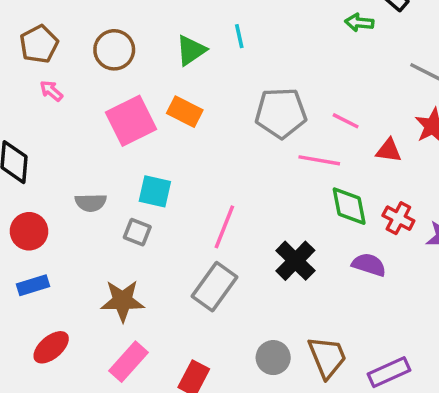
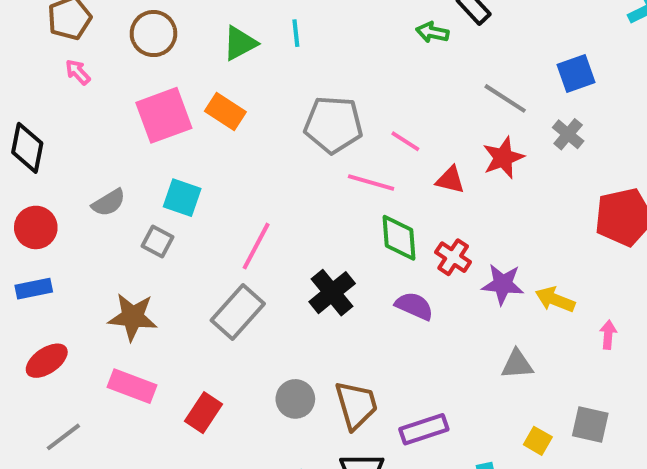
gray semicircle: (91, 203) -> (109, 203), turned -36
pink rectangle: (128, 362) -> (132, 386), turned 63

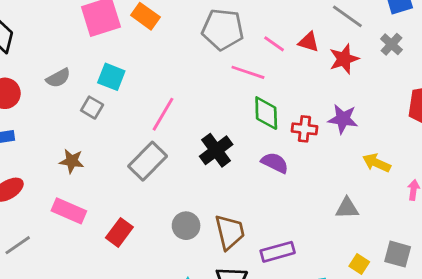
red triangle: (450, 180) -> (309, 42), moved
red cross: (453, 257) -> (304, 129), turned -30
purple star: (503, 284) -> (343, 119), moved
brown star: (133, 317) -> (72, 161), size x0.7

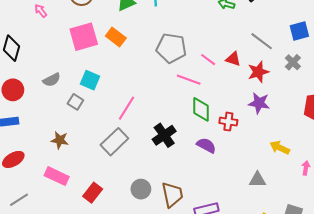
purple star: (343, 119) -> (259, 103), moved

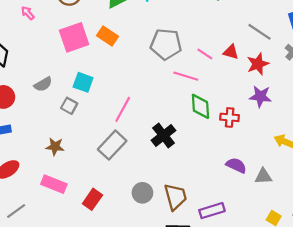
purple semicircle: (206, 145) -> (236, 165), moved

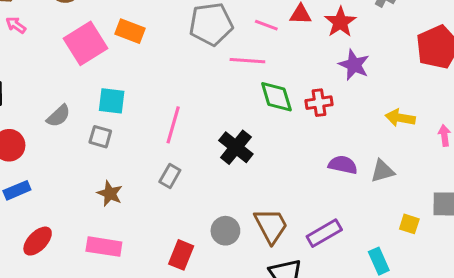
purple star: (260, 96) -> (354, 65), turned 30
gray rectangle: (112, 145) -> (170, 176), size x0.6
brown star: (55, 147) -> (110, 194), moved, turned 30
red rectangle: (92, 199) -> (181, 255), moved

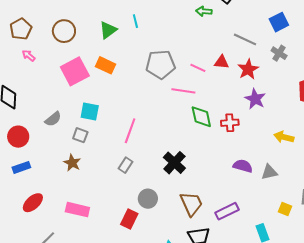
black cross: (236, 147) -> (174, 163), moved
brown star: (110, 194) -> (72, 163), moved
gray circle: (225, 231) -> (148, 199), moved

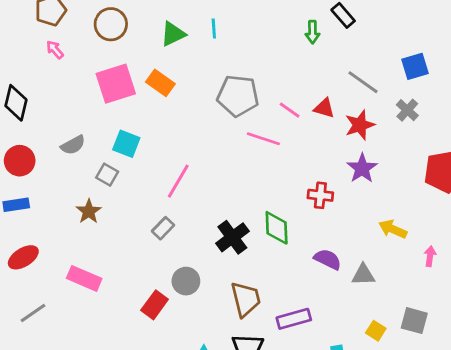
green arrow: (204, 11) -> (313, 32), turned -105
green diamond: (201, 117) -> (277, 228), moved

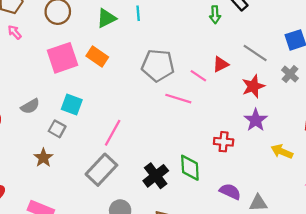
red triangle: (324, 108) -> (221, 64), moved, turned -42
gray rectangle: (163, 228) -> (101, 170), size x1.8
yellow arrow: (393, 229) -> (282, 152), moved

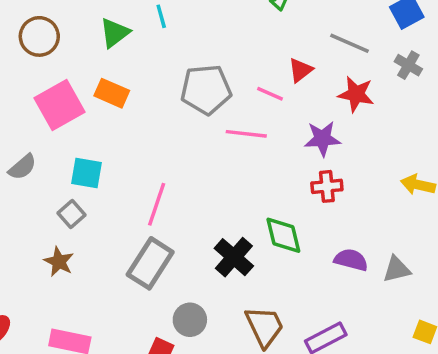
red star: (253, 86) -> (356, 94), turned -30
gray semicircle: (30, 106) -> (22, 167), moved
purple star: (256, 120) -> (322, 139), moved, turned -30
gray square: (57, 129) -> (72, 214), turned 30

